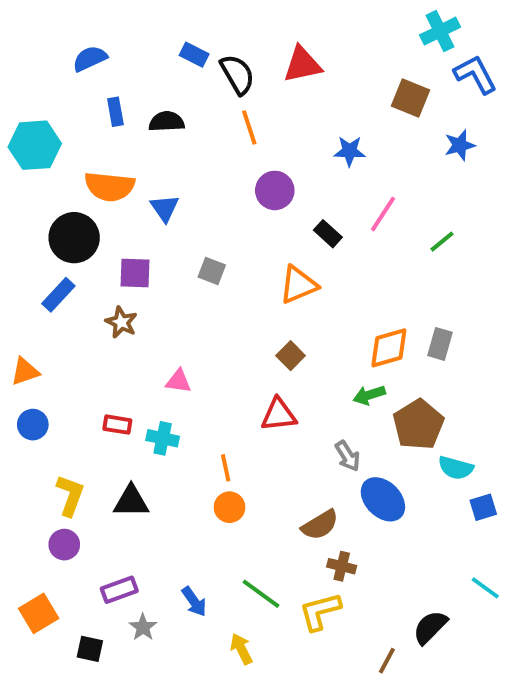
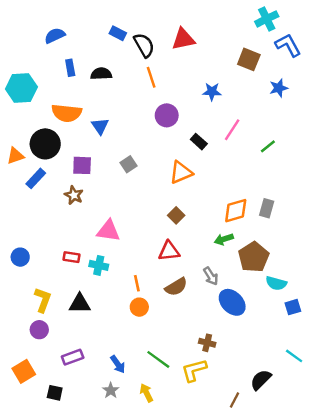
gray square: (212, 271) -> (129, 164), turned 35
orange triangle: (25, 371) -> (15, 156), moved
pink triangle: (178, 381) -> (108, 231), size x1.5
brown semicircle: (320, 525) -> (176, 287), moved
gray star: (143, 627) -> (111, 390), moved

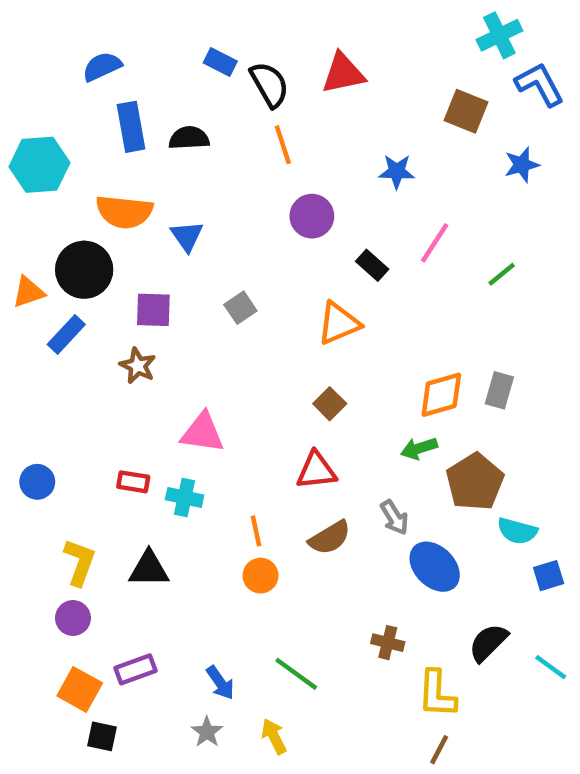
blue rectangle: (70, 68) -> (131, 127), size x1.5
yellow L-shape: (194, 370) -> (437, 694), moved, turned -72
orange square: (24, 371) -> (80, 689), moved, turned -30
black semicircle: (261, 380) -> (488, 643), moved

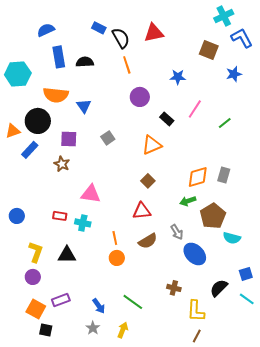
blue square: (549, 576) -> (246, 274), moved
yellow arrow: (274, 736) -> (123, 330), turned 49

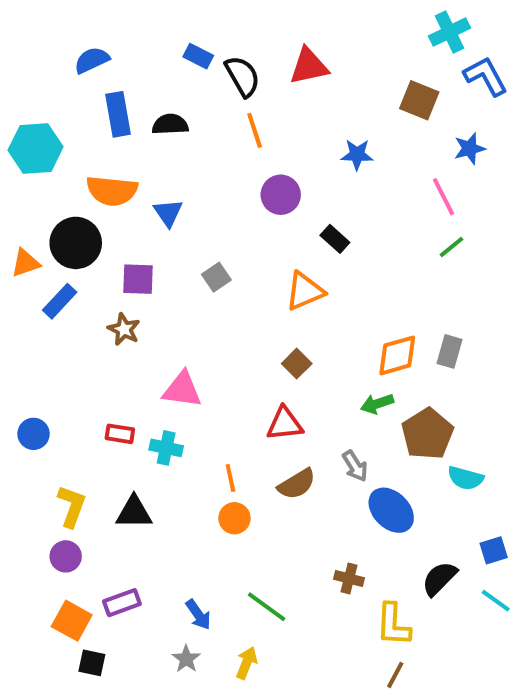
pink line: (195, 109) -> (443, 197), moved, turned -60

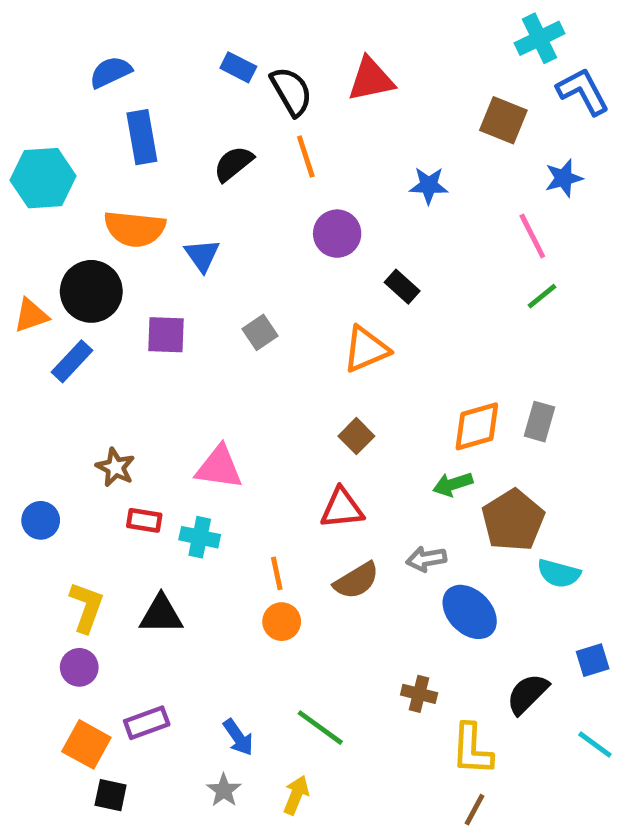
black semicircle: (170, 124) -> (233, 164), moved, turned -36
brown star: (124, 329) -> (115, 467), moved
gray arrow: (355, 466) -> (426, 559), turned 112
cyan line: (496, 601) -> (595, 744), moved

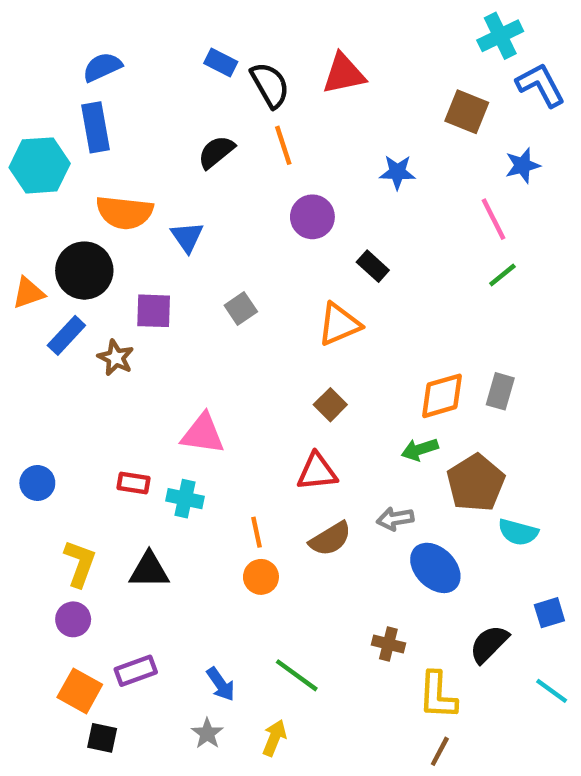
blue rectangle: (142, 137) -> (95, 127), moved
brown star: (115, 467) -> (116, 358), moved

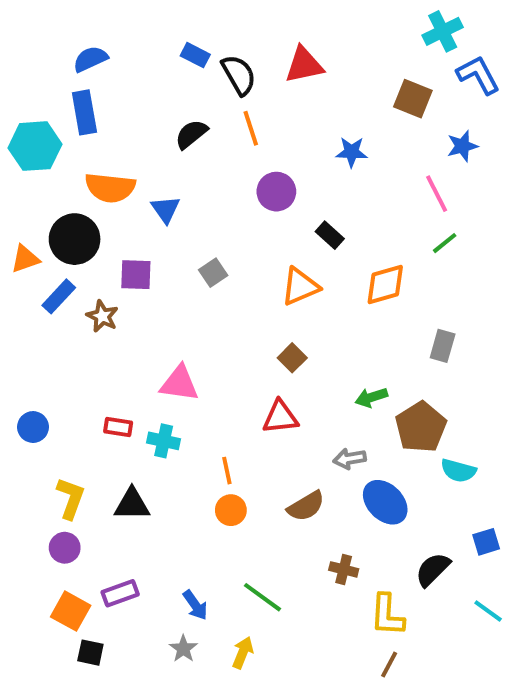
orange diamond: (442, 396) -> (385, 285), moved
brown semicircle: (330, 539) -> (306, 506), moved

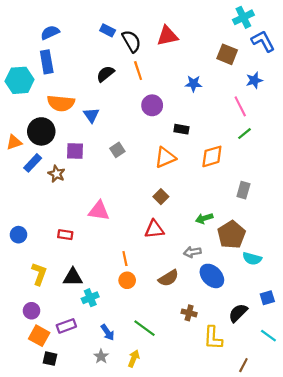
black rectangle: (330, 235) -> (181, 129), turned -32
cyan cross: (164, 441) -> (90, 298), moved, turned -35
purple circle: (65, 548) -> (32, 311), moved
brown line: (389, 664) -> (243, 365), moved

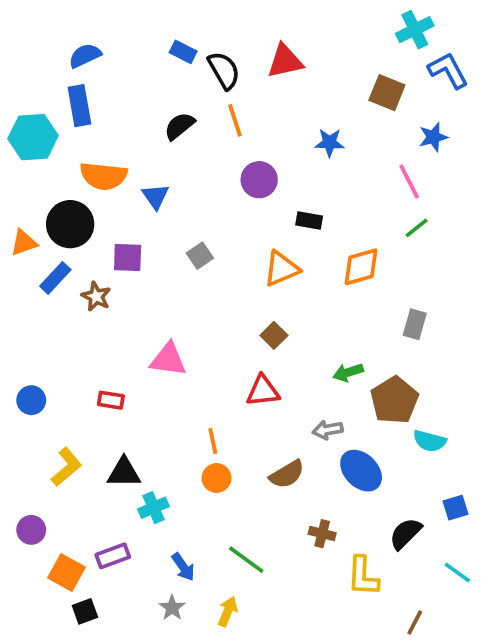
yellow L-shape: (39, 274) -> (66, 467), turned 30
purple circle: (32, 311) -> (31, 530), moved
black square: (50, 359) -> (85, 611), turned -32

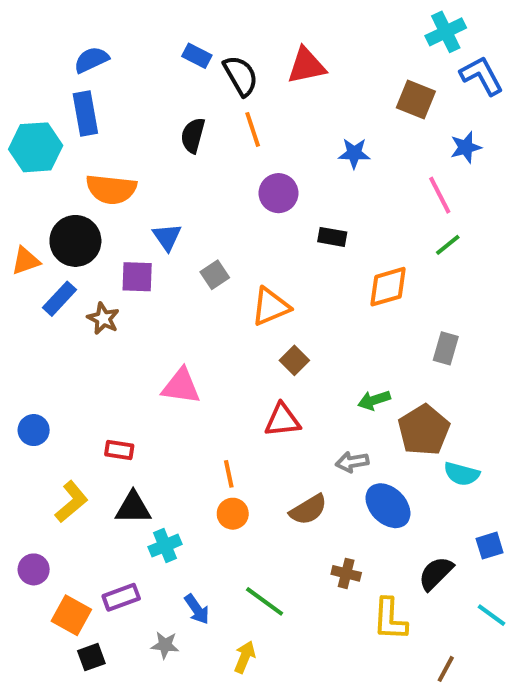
black semicircle: (179, 126) -> (193, 135), turned -36
blue triangle: (155, 196) -> (167, 237), moved
orange triangle: (281, 269) -> (271, 307), moved
red rectangle: (111, 400) -> (119, 450), moved
gray star: (172, 608) -> (165, 645), moved, turned -30

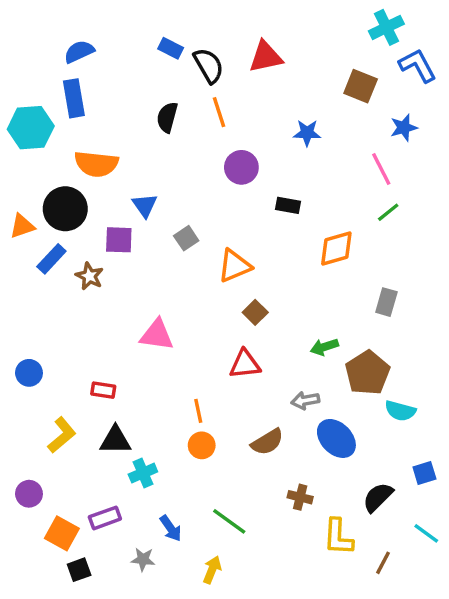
brown line: (446, 669) -> (383, 563), moved

